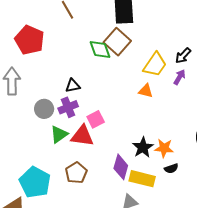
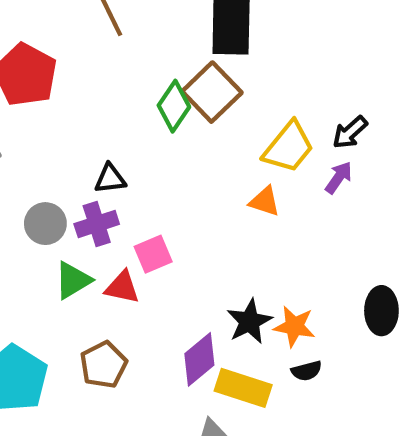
green diamond: (100, 49) -> (174, 106), turned 50
red triangle: (82, 136) -> (122, 287), size x0.7
purple diamond: (121, 167) -> (199, 359), turned 30

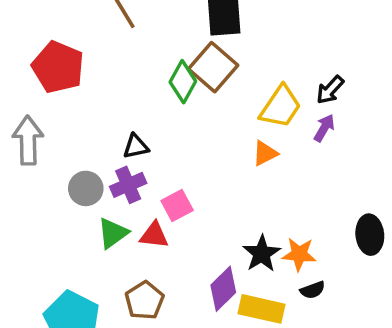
orange triangle: (265, 201) -> (265, 153), turned -40

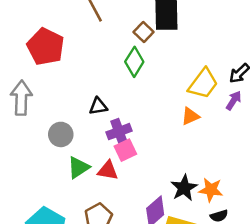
brown square: (213, 67) -> (144, 32), moved, size x0.6
purple cross: (128, 185) -> (119, 132), moved

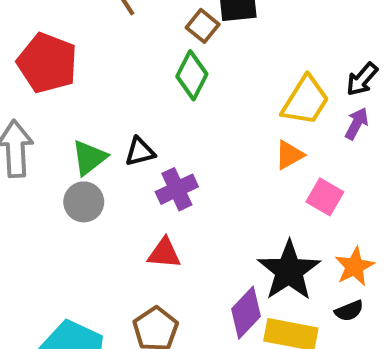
pink square: (125, 150) -> (325, 197), moved, turned -30
green triangle: (78, 167) -> (89, 158), moved
black star: (184, 188) -> (289, 271), size x1.4
orange star: (211, 190) -> (354, 267), moved, turned -30

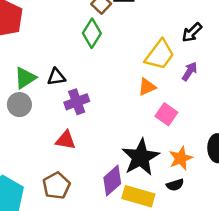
black arrow: (362, 79) -> (192, 32), moved

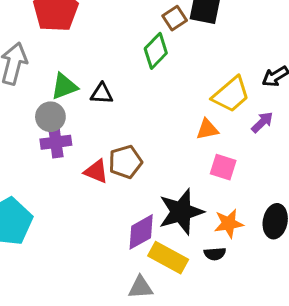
purple cross: (77, 102) -> (56, 142), moved
pink square: (166, 114) -> (223, 167), turned -30
brown pentagon: (56, 186) -> (125, 162), moved

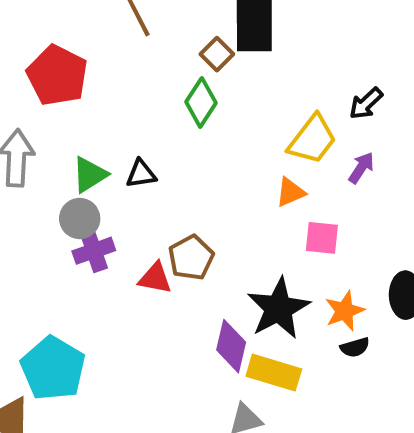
purple diamond: (141, 232) -> (231, 346), turned -36
black semicircle: (215, 254) -> (355, 347), moved

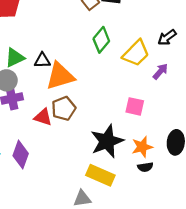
green diamond: (201, 102) -> (101, 40), moved
orange triangle: (291, 192) -> (60, 76), moved, size x1.8
purple diamond: (231, 346) -> (21, 155), moved

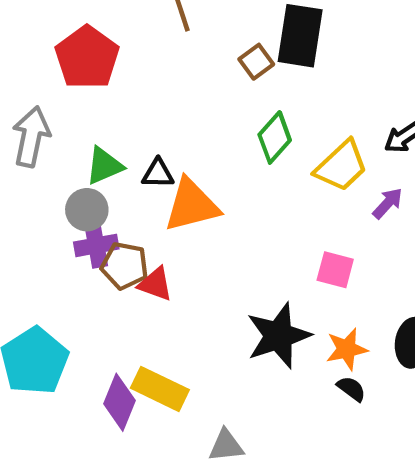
brown pentagon: (64, 108) -> (125, 266), moved, turned 30
purple diamond: (21, 155) -> (119, 402), moved
black semicircle: (145, 167) -> (351, 389), turned -136
yellow rectangle: (100, 175) -> (160, 389), moved

